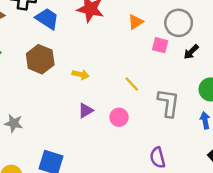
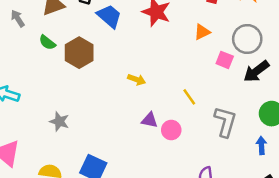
black arrow: (191, 52) -> (256, 71), size x1.5
brown hexagon: (40, 59) -> (79, 53), moved
purple triangle: (86, 111) -> (150, 120), moved, turned 35

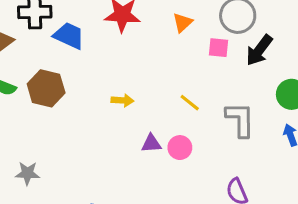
gray star: (59, 121) -> (27, 173), moved

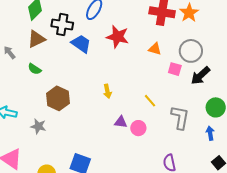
orange triangle: (183, 23) -> (155, 49), turned 48
brown hexagon: (46, 88) -> (58, 98), moved
yellow arrow: (122, 100) -> (107, 91), turned 64

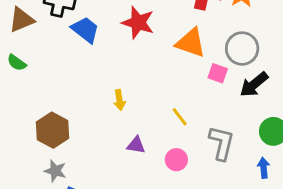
orange triangle: (155, 49) -> (191, 43), size x1.6
brown hexagon: (58, 98) -> (53, 130), moved
gray star: (38, 126) -> (55, 171), moved
pink circle: (138, 128) -> (176, 160), moved

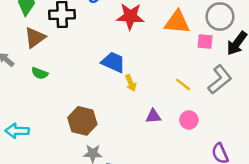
blue trapezoid: (85, 30) -> (113, 62), moved
gray L-shape: (222, 143) -> (220, 80), moved, turned 52

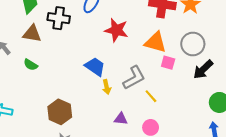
brown triangle: (35, 38) -> (32, 34), turned 36
pink square: (205, 41) -> (168, 63), moved
gray L-shape: (220, 80) -> (134, 78), moved

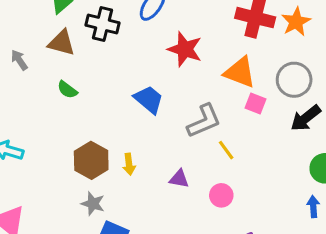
green semicircle: (31, 65) -> (67, 90), moved
yellow arrow: (107, 87) -> (129, 164), moved

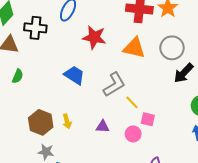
green semicircle: (67, 90) -> (18, 76), turned -96
pink square: (256, 104) -> (148, 119), moved

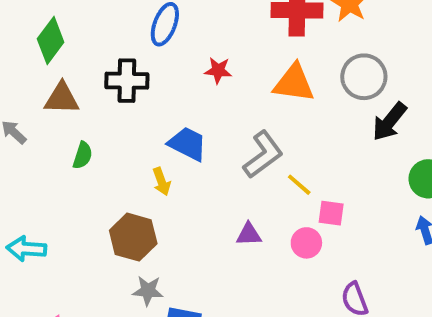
black cross: (35, 28) -> (127, 81), moved
red star: (94, 37) -> (218, 70), size x0.6
yellow arrow: (67, 121) -> (162, 182), moved

